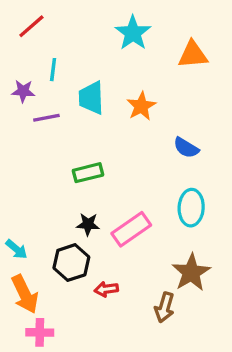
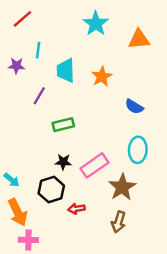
purple line: (46, 118) -> (39, 96), moved, turned -48
brown star: (191, 273) -> (122, 187), moved

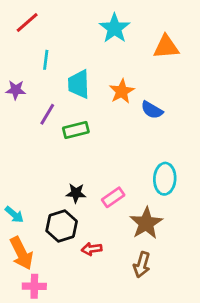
purple star: (16, 66) -> (16, 90), moved
blue semicircle: (134, 107) -> (152, 110), moved
green rectangle: (63, 125) -> (76, 130), moved
pink rectangle: (95, 165) -> (113, 197), size x0.7

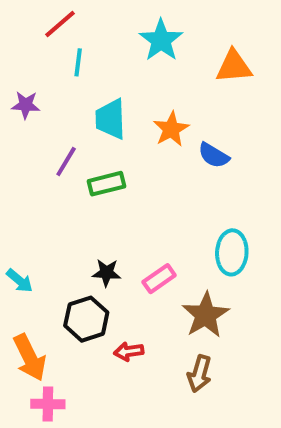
red line: (27, 23) -> (60, 24), moved
cyan line: (46, 60) -> (78, 62), moved
purple star: (16, 90) -> (26, 105), moved
cyan arrow: (14, 215) -> (20, 281), moved

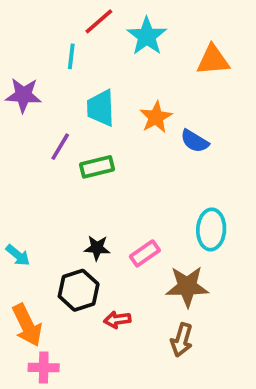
red line: (60, 24) -> (99, 21), moved
purple star: (26, 105) -> (23, 95), size x1.4
brown star: (206, 315) -> (187, 287), turned 30

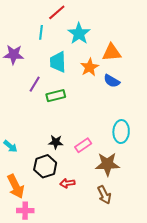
cyan star: (147, 36) -> (79, 33), moved
orange triangle: (213, 60) -> (112, 52), moved
brown arrow: (182, 340) -> (104, 195), turned -42

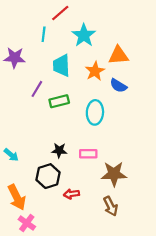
cyan ellipse: (121, 132) -> (95, 112), moved
pink rectangle: (83, 145) -> (88, 154), turned 35
pink cross: (25, 211) -> (27, 223), turned 35

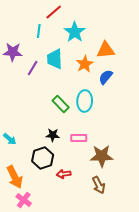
blue semicircle: (118, 86) -> (106, 77), turned 98
purple line: (37, 89) -> (33, 68), moved
green rectangle: (59, 101) -> (61, 104), moved, turned 60

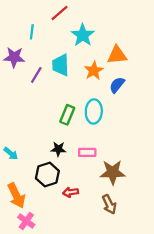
cyan line: (39, 31) -> (32, 32), moved
green rectangle: (61, 104) -> (67, 115), turned 66

